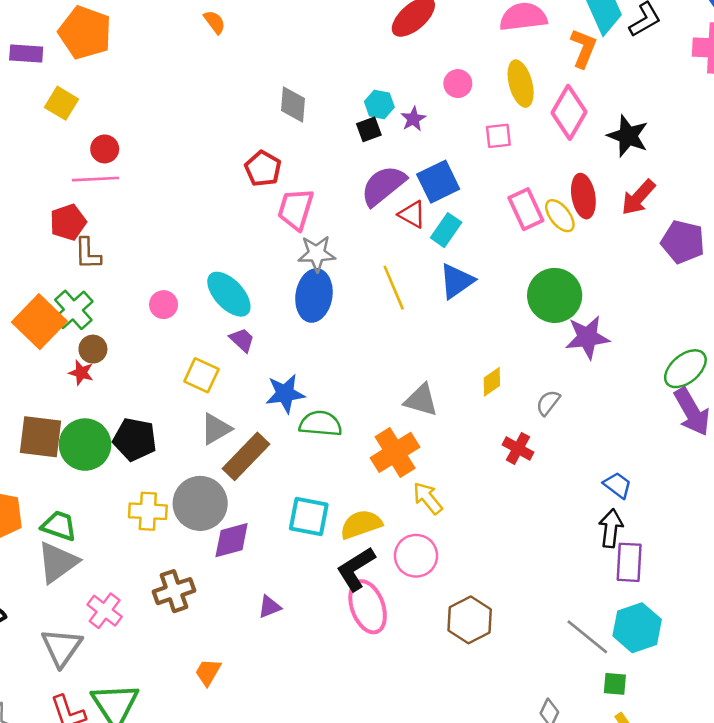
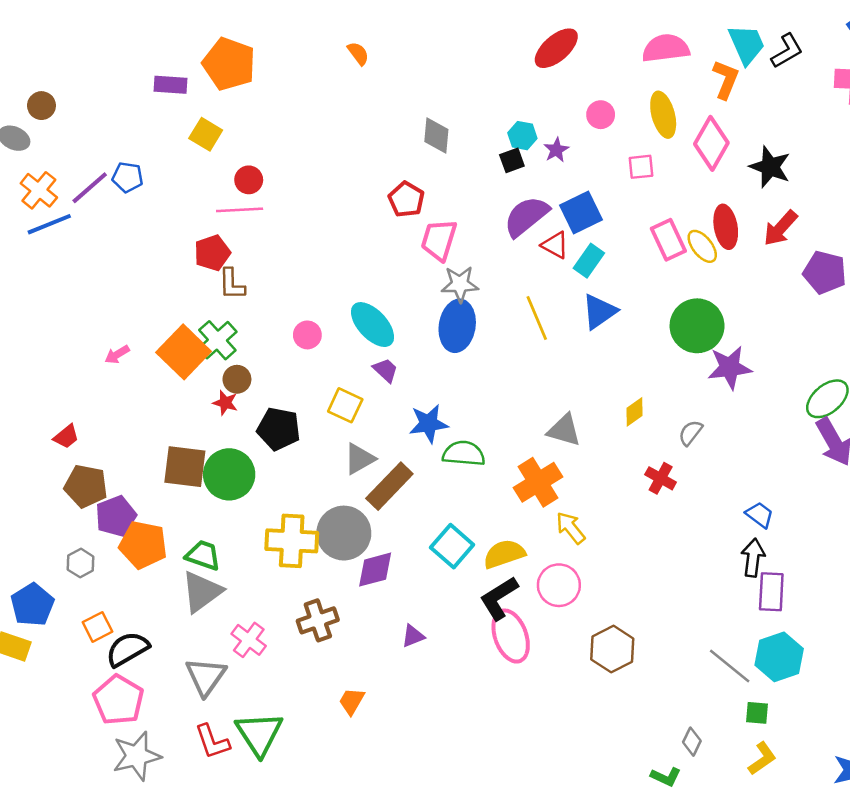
black pentagon: (135, 439) -> (279, 429), moved
yellow cross: (148, 511) -> (292, 541), size x1.4
cyan square: (309, 517) -> (452, 546), turned 30

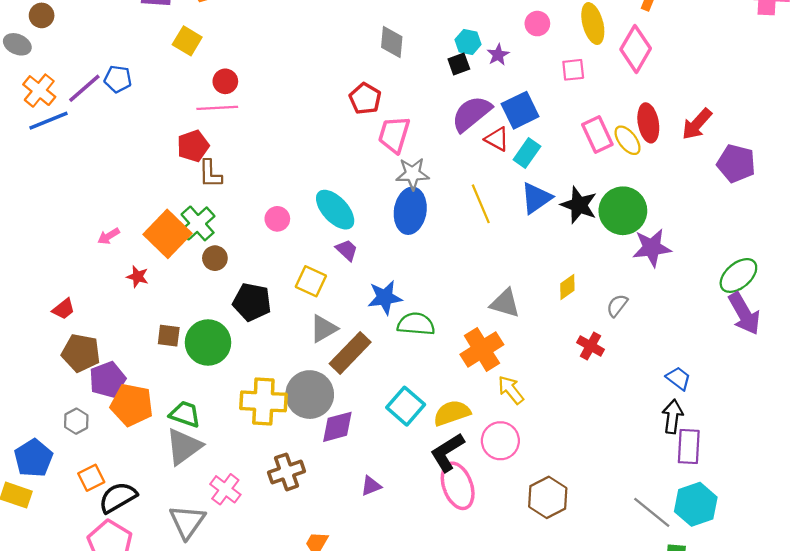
black star: (770, 167) -> (579, 205), moved
red star: (225, 403) -> (137, 277), moved
brown square: (185, 467) -> (169, 336), size x0.6

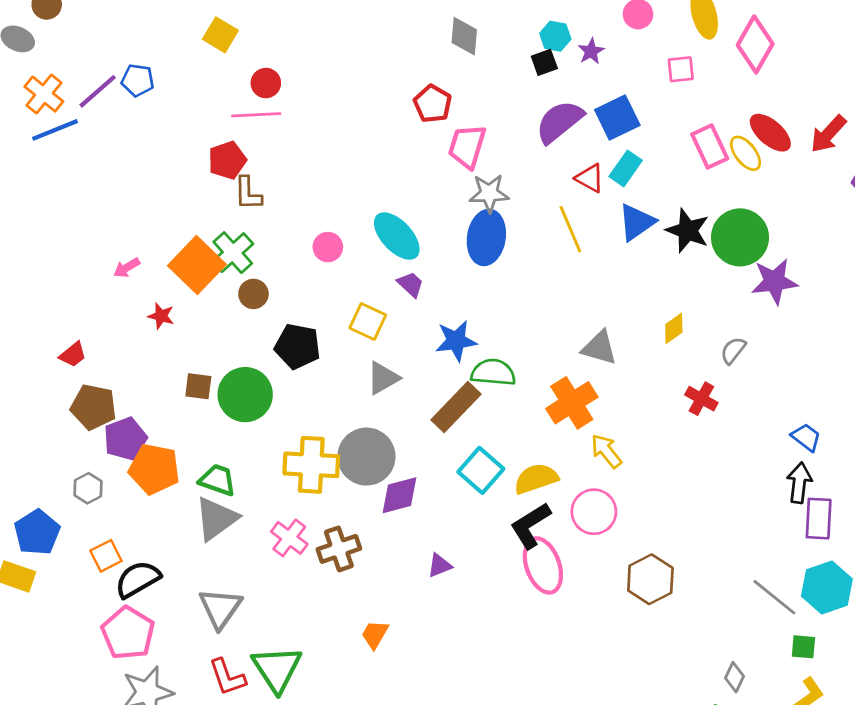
red ellipse: (648, 123) -> (770, 133), turned -39
red triangle: (497, 139) -> (590, 178), moved
brown rectangle: (350, 353) -> (456, 407), moved
pink cross: (225, 489) -> (289, 538), moved

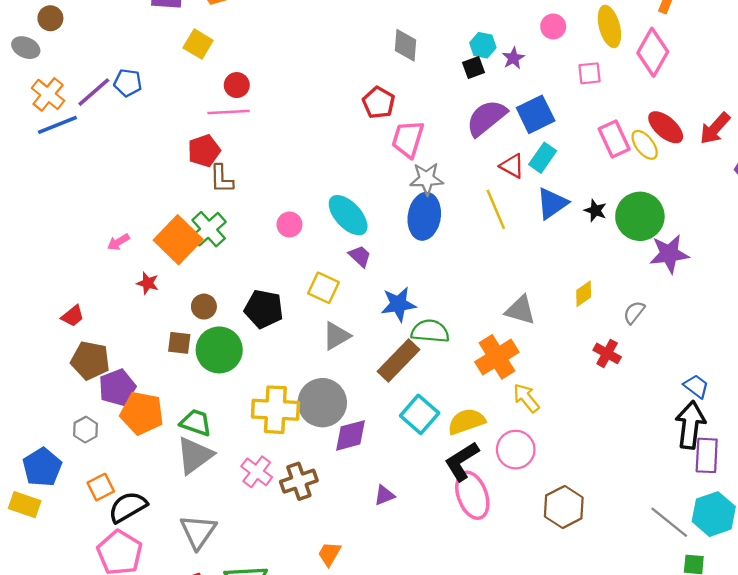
black star: (688, 231) -> (595, 210), size x0.6
brown circle: (253, 294) -> (204, 307), moved
black arrow: (799, 483) -> (690, 425), size x1.4

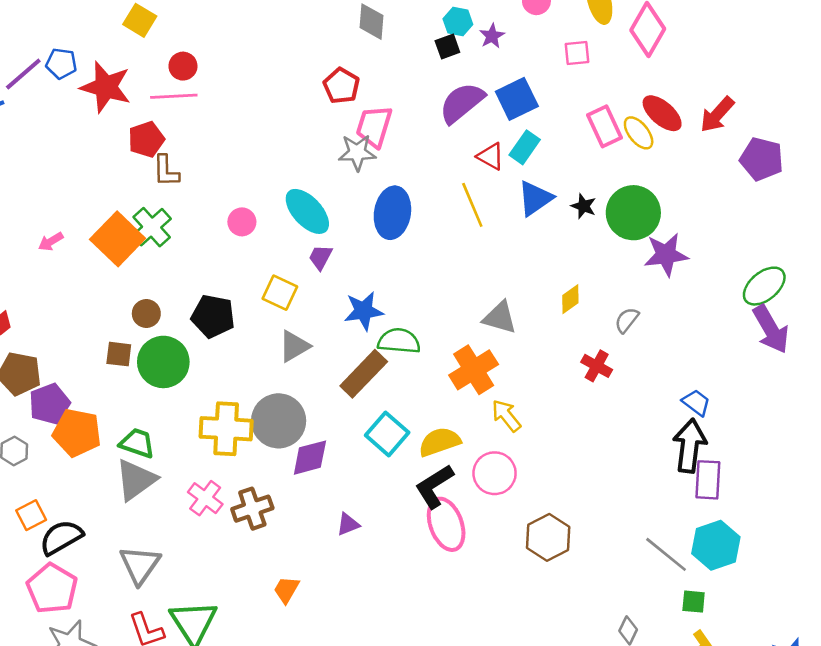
gray star: (427, 179) -> (357, 153), moved
purple trapezoid: (360, 256) -> (320, 257), turned -105
red star: (148, 283) -> (106, 87), moved, size x2.0

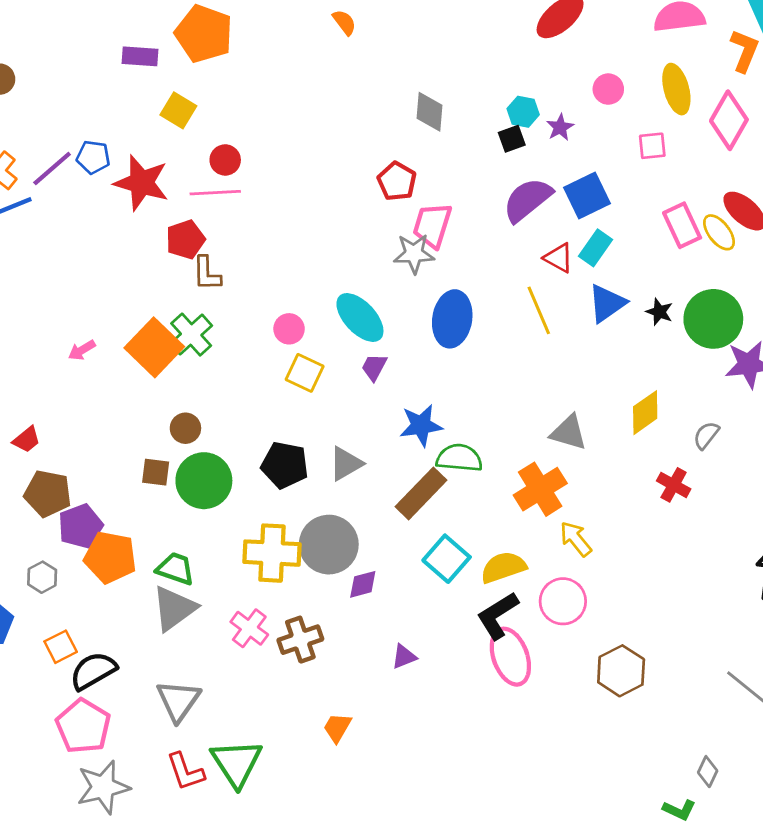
yellow square: (280, 293) -> (305, 373), moved
yellow diamond: (570, 299) -> (645, 413), size x1.4
black pentagon: (213, 316) -> (285, 465), moved
purple diamond: (310, 458) -> (363, 584), size x0.7

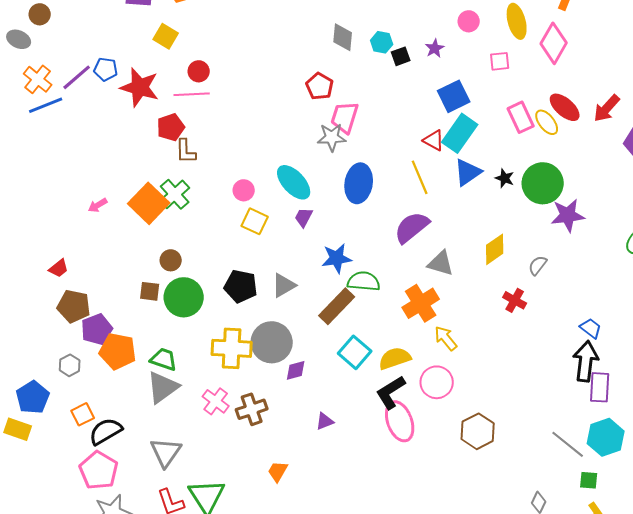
cyan hexagon: (523, 112) -> (382, 42), moved
purple semicircle: (527, 200) -> (412, 227), moved
cyan rectangle: (596, 248) -> (460, 133), size x1.5

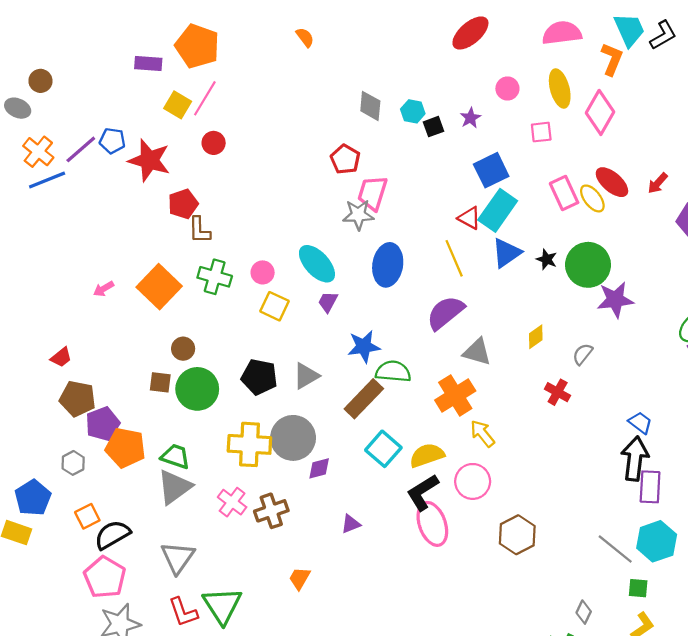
pink line: (192, 94) -> (205, 98), moved, turned -56
red arrow: (607, 108) -> (658, 183), size x0.7
green cross: (175, 194) -> (215, 277), moved, turned -32
yellow diamond: (495, 249) -> (536, 337), size x0.7

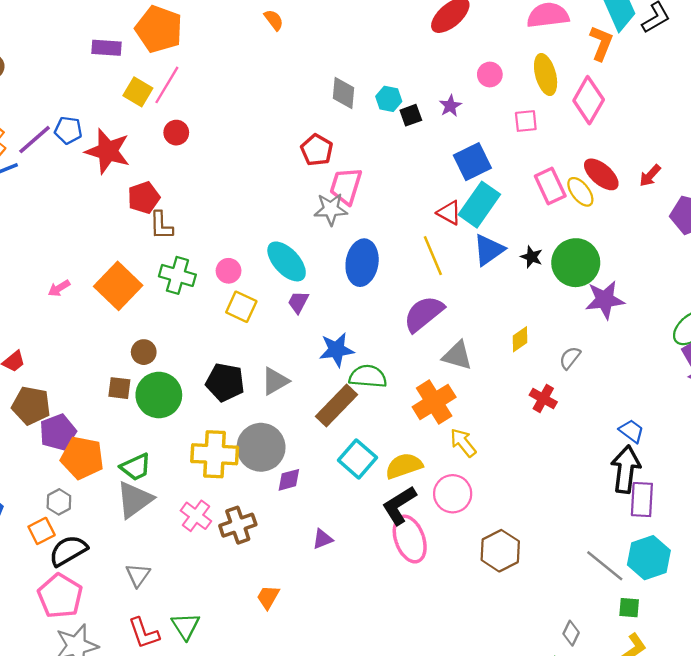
green trapezoid: (175, 456) -> (136, 467), turned 136
gray hexagon: (73, 463) -> (59, 502), moved
gray triangle: (178, 558) -> (138, 575), size x0.7
green triangle: (222, 606) -> (186, 626), size x0.7

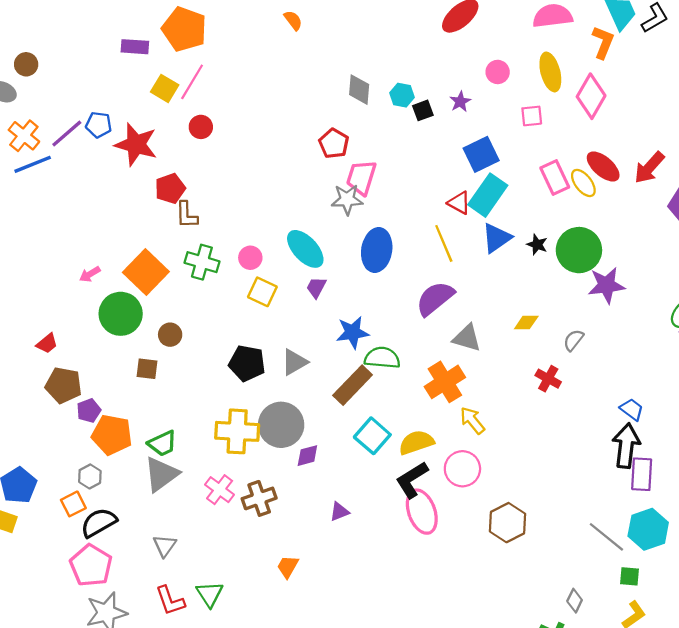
red arrow: (650, 176) -> (649, 168), size x1.5
yellow diamond: (520, 339) -> (526, 323), turned 35
green circle: (159, 395) -> (121, 314), moved
purple pentagon: (58, 432) -> (89, 411), size x0.7

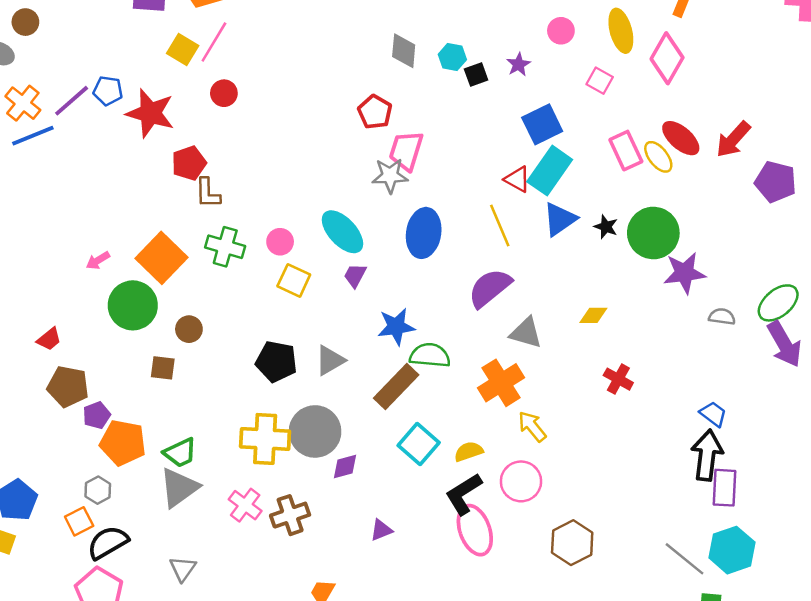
pink square: (532, 116) -> (600, 81), turned 35
gray semicircle: (573, 340) -> (722, 317), moved, turned 60
yellow semicircle: (416, 442) -> (469, 451), size x0.7

